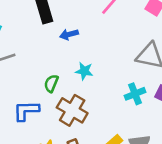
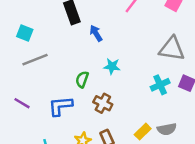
blue arrow: (69, 34) -> (96, 33), turned 77
brown cross: (72, 110) -> (103, 103), size x0.7

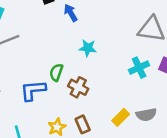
green semicircle: (82, 79) -> (56, 72), moved

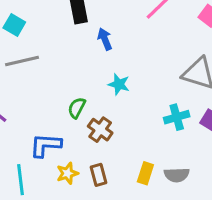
blue L-shape: (33, 90) -> (45, 145), moved
yellow rectangle: (121, 117) -> (145, 173), turned -36

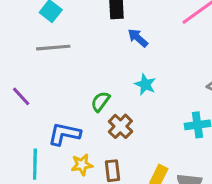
blue arrow: (105, 39) -> (138, 38), turned -35

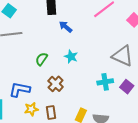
green semicircle: (100, 101) -> (42, 59), moved

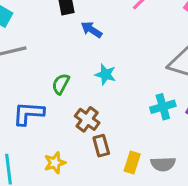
blue L-shape: (20, 90) -> (28, 113), moved
brown rectangle: (51, 113) -> (101, 146), moved

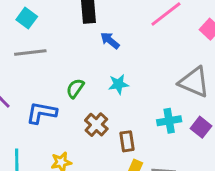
cyan star: (106, 74) -> (118, 84), turned -30
brown rectangle: (101, 146) -> (127, 141), moved

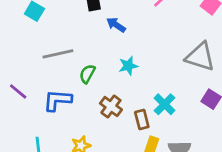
gray line: (30, 52) -> (58, 54), moved
cyan cross: (169, 121) -> (164, 104), moved, turned -30

